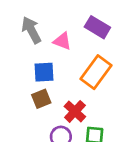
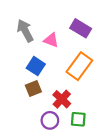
blue square: (44, 72) -> (36, 66), turned 36

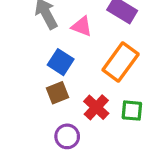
green square: (78, 119) -> (132, 111), moved
purple circle: (50, 120) -> (67, 136), moved

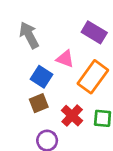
pink triangle: (82, 26) -> (65, 59), moved

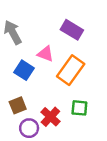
brown square: (39, 103) -> (18, 105), moved
red cross: (72, 116) -> (50, 117), moved

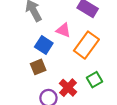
brown square: (18, 105) -> (38, 67), moved
green square: (79, 108) -> (94, 80), turned -35

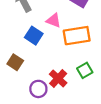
orange rectangle: (86, 45) -> (77, 36), turned 45
brown square: (38, 67) -> (15, 62), moved, turned -35

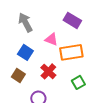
blue square: (34, 36) -> (25, 52), moved
red cross: (58, 78) -> (48, 71), moved

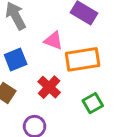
blue square: (25, 52) -> (16, 59), turned 35

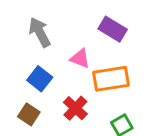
blue square: (16, 59) -> (40, 79), turned -30

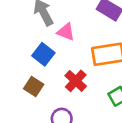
pink triangle: (80, 59) -> (66, 32), moved

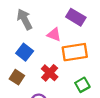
pink triangle: (66, 32) -> (54, 35), moved

